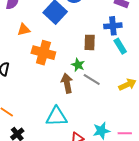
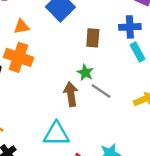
brown rectangle: (90, 42) -> (93, 38), moved
orange cross: (43, 53) -> (18, 57), moved

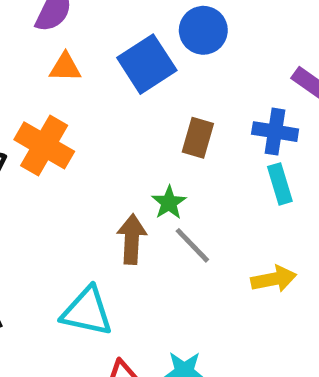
orange triangle: (21, 27) -> (65, 67), moved

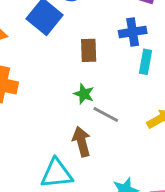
cyan rectangle: (280, 184) -> (145, 62), turned 45
brown arrow: (132, 239) -> (82, 142), moved

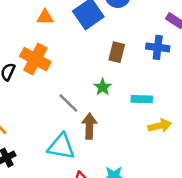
cyan rectangle: (145, 62) -> (142, 99), moved, turned 66
gray line: (106, 115) -> (68, 103), moved

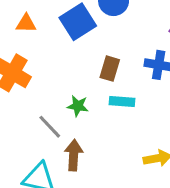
green star: (103, 87) -> (78, 106), moved, turned -30
cyan rectangle: (142, 99) -> (122, 102), moved

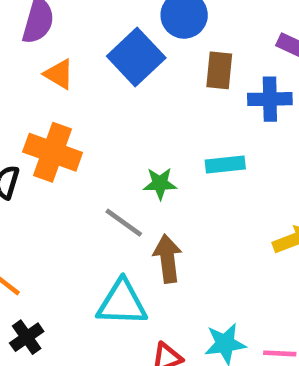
orange triangle: (26, 24) -> (59, 74), turned 40
brown rectangle: (110, 69) -> (219, 70), moved

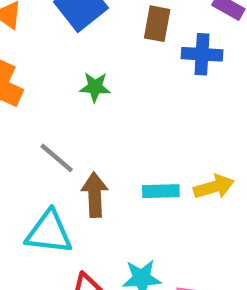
cyan rectangle: (225, 164) -> (161, 191), moved
green star: (160, 183) -> (95, 87), moved

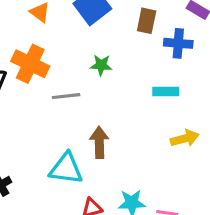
gray line: (57, 158) -> (66, 96), moved, turned -48
cyan rectangle: (161, 191) -> (166, 91), moved

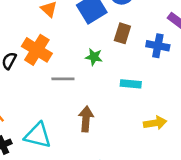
brown rectangle: (147, 21) -> (122, 33), moved
cyan rectangle: (166, 91) -> (131, 84), moved
cyan triangle: (66, 169) -> (38, 135), moved

